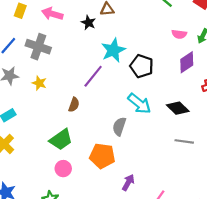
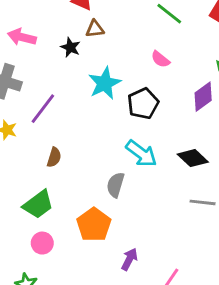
pink semicircle: (179, 34) -> (160, 59), moved, turned 32
black pentagon: (142, 66) -> (143, 103), turned 30
purple line: (93, 76) -> (43, 109), moved
orange pentagon: (102, 156) -> (94, 225), turned 30

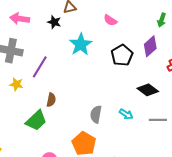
pink semicircle: (160, 59) -> (110, 20), moved
black pentagon: (143, 103) -> (122, 55), moved
cyan arrow: (141, 154) -> (126, 114), moved, size x0.6
green trapezoid: (38, 204) -> (36, 120), moved

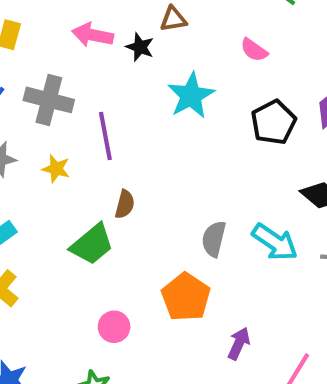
pink arrow: (20, 19) -> (93, 35), moved
purple line: (40, 67) -> (105, 136), turned -45
cyan arrow: (126, 114) -> (275, 242), size x1.6

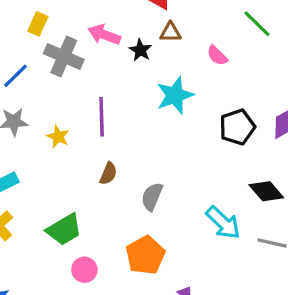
pink semicircle: (254, 50) -> (217, 56), moved
gray cross: (49, 100) -> (64, 57), moved
gray semicircle: (214, 239) -> (152, 197), moved
green trapezoid: (92, 244) -> (64, 230), moved

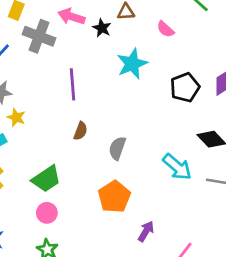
yellow star: (58, 137) -> (16, 117), moved
pink circle: (84, 270) -> (47, 213), moved

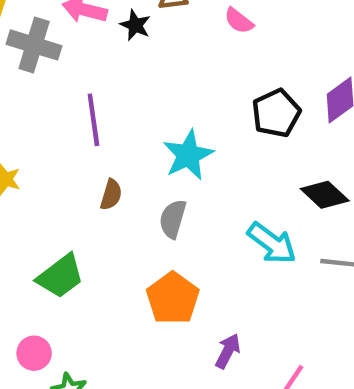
cyan star: (132, 64) -> (188, 155), moved
pink circle: (47, 213) -> (34, 353), moved

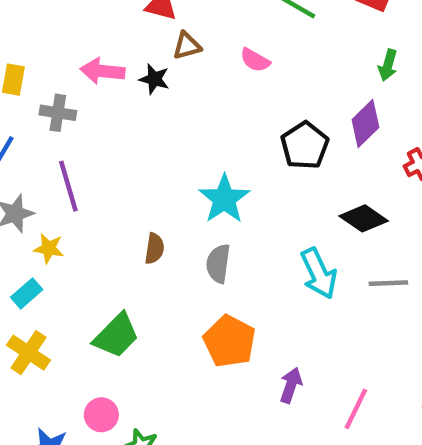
gray cross: (34, 45) -> (58, 113), size x0.7
purple line: (93, 120) -> (68, 186), moved
cyan arrow: (272, 243) -> (319, 273), turned 36

